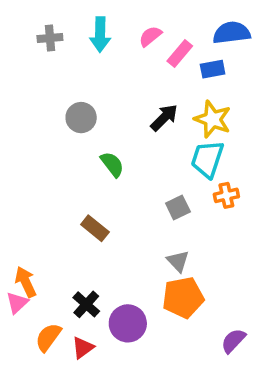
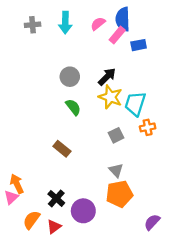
blue semicircle: (232, 33) -> (123, 19), moved, turned -85
gray circle: (81, 118) -> (70, 77), moved
yellow star: (213, 119) -> (110, 97), moved

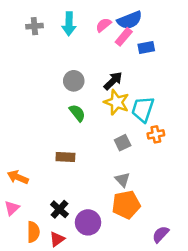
blue semicircle: (123, 19) -> (130, 20), turned -110
brown rectangle: (62, 149) -> (65, 157), turned -36
orange arrow: (17, 184) -> (18, 177), moved, turned -42
orange semicircle: (31, 220) -> (33, 232), turned 144

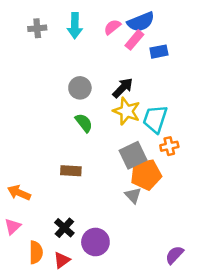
gray square: (123, 143) -> (133, 155), size x1.5
orange pentagon: (126, 205) -> (146, 175), moved

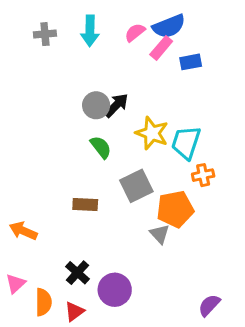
black arrow: (123, 88) -> (116, 105), moved
gray square: (133, 155) -> (136, 186), moved
pink triangle: (13, 226) -> (15, 284), moved

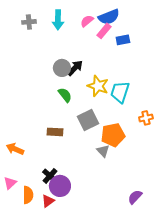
orange cross: (203, 175) -> (146, 118), moved
purple circle: (115, 290) -> (60, 186), moved

